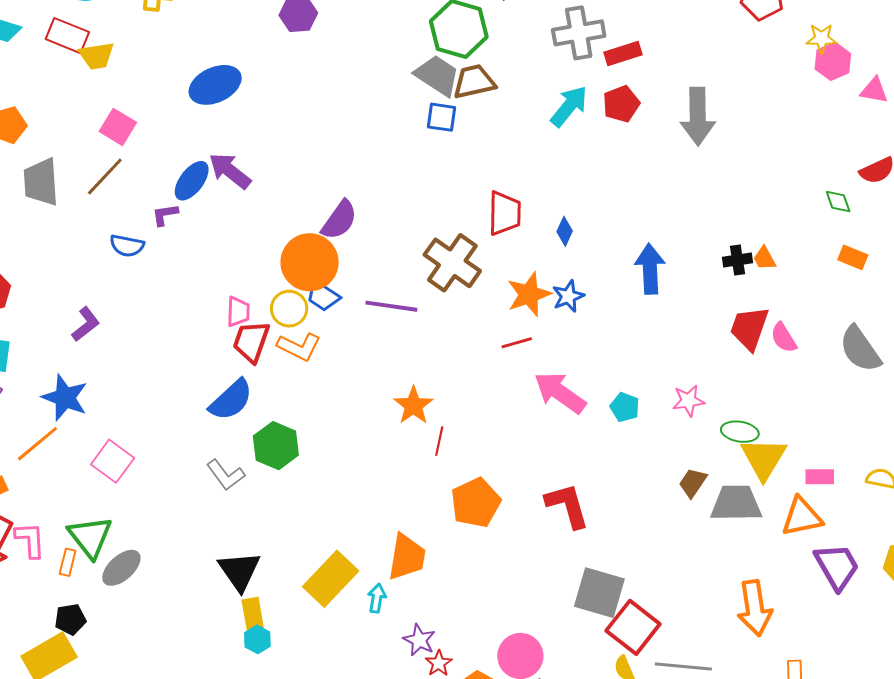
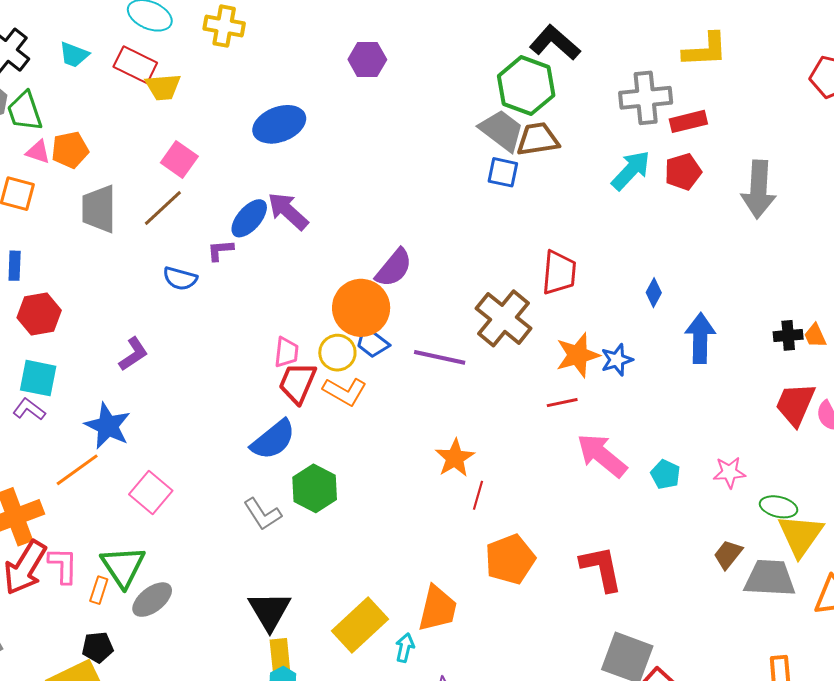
blue diamond: (565, 231) -> (654, 293), moved

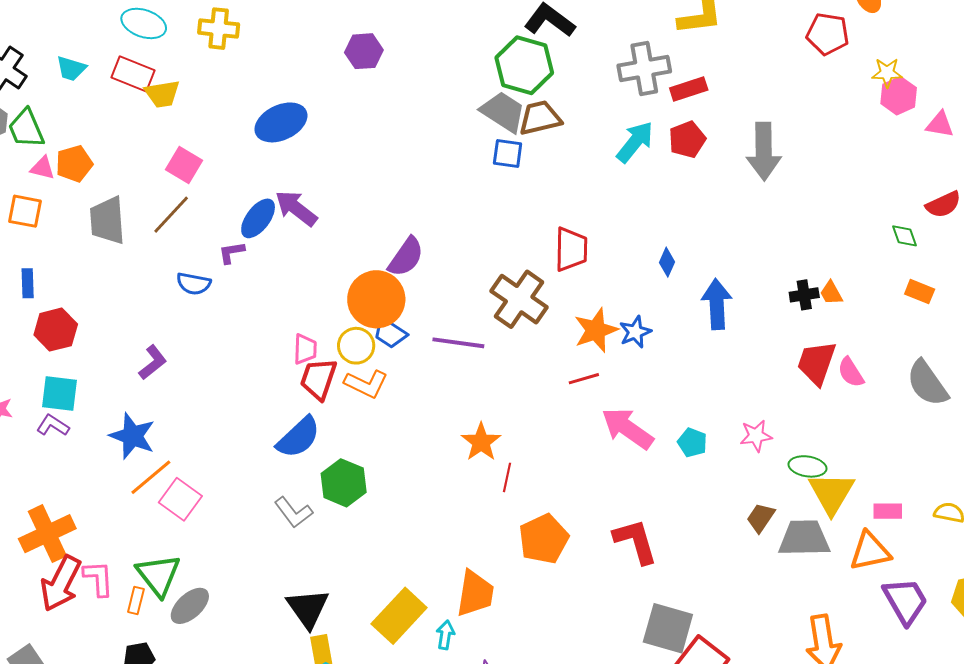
orange line: (77, 470) -> (151, 477), moved

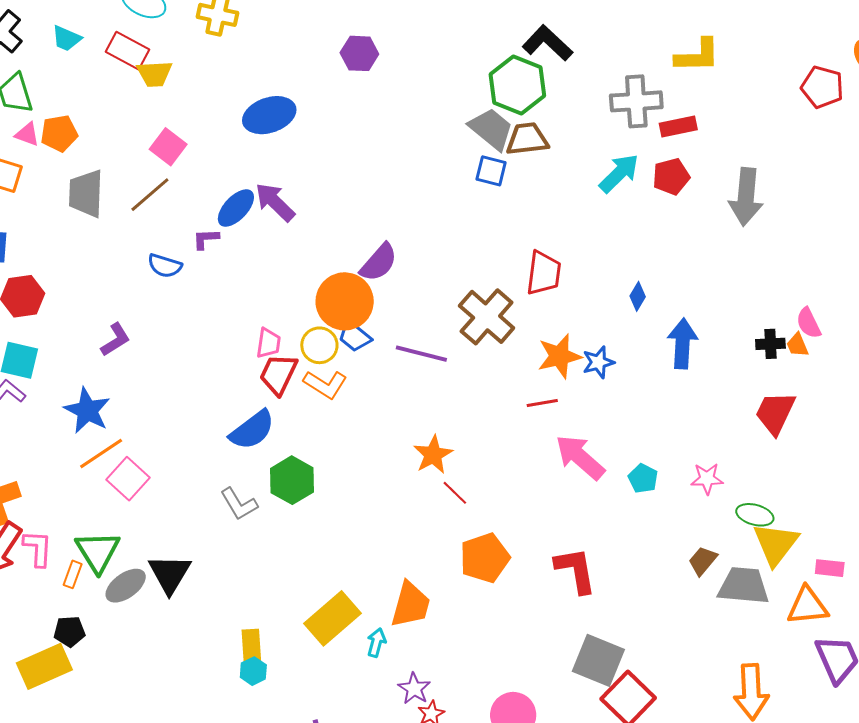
pink semicircle: (851, 372) -> (809, 323), moved
red line: (507, 477) -> (455, 493), turned -64
black triangle: (308, 608) -> (170, 574), moved

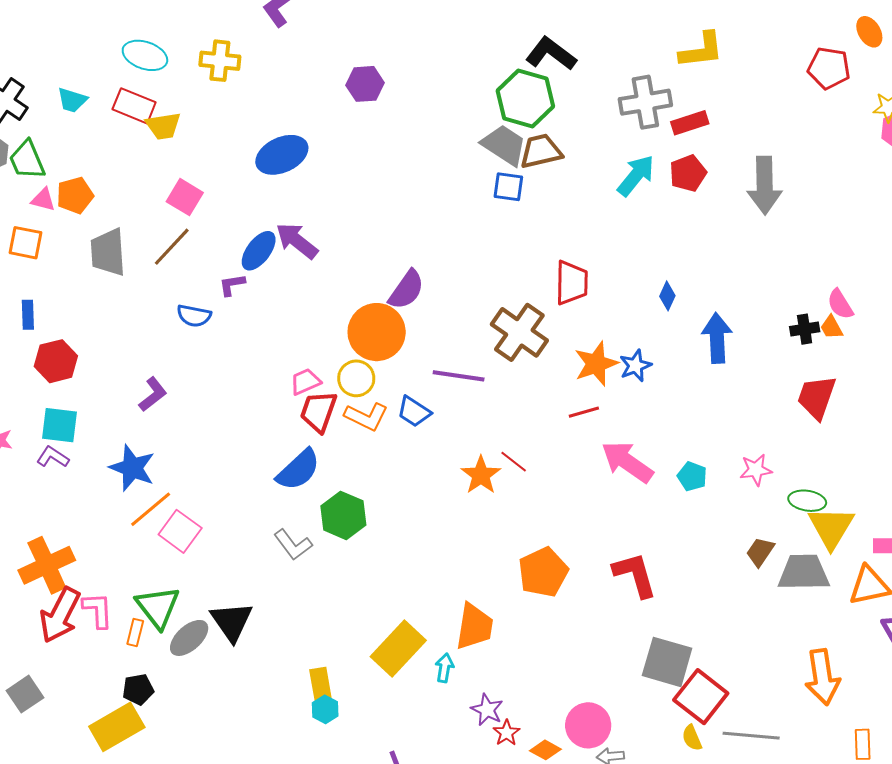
blue trapezoid: (354, 336) -> (414, 412), moved
pink trapezoid: (268, 343) -> (305, 382), turned -116
red line: (455, 493) -> (514, 462), moved

